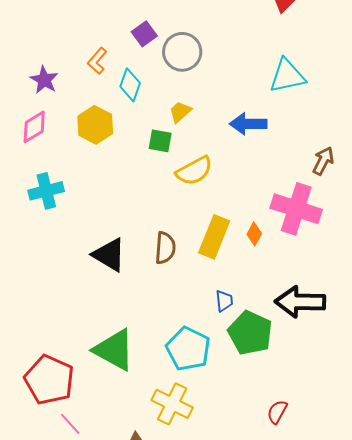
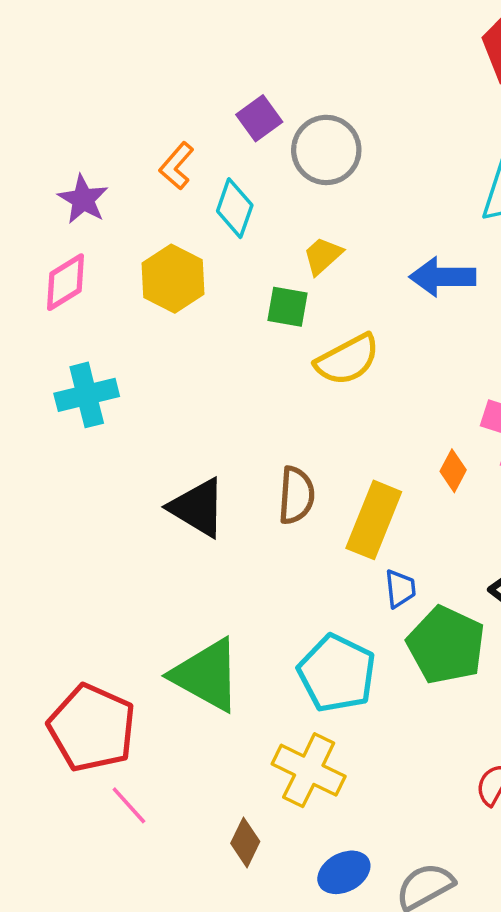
yellow rectangle: (214, 237) -> (374, 520), moved

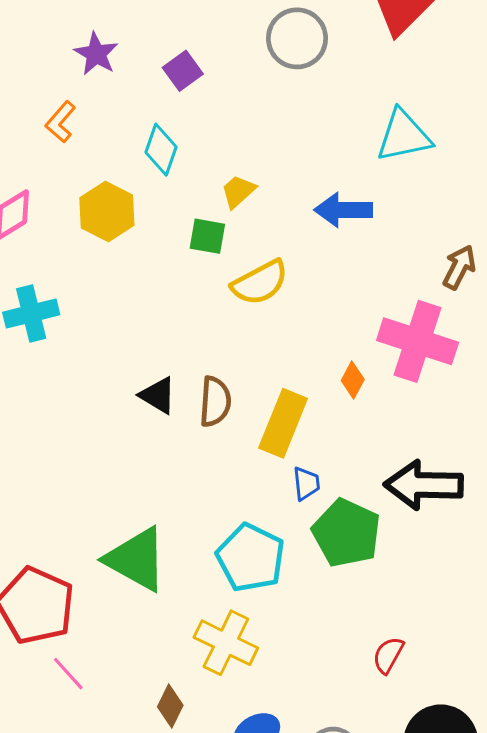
gray circle: (326, 150) -> (297, 38), moved
orange L-shape: (177, 166) -> (61, 122), moved
purple star: (83, 199) -> (96, 54), moved
black triangle: (198, 508) -> (158, 395), moved, size x0.7

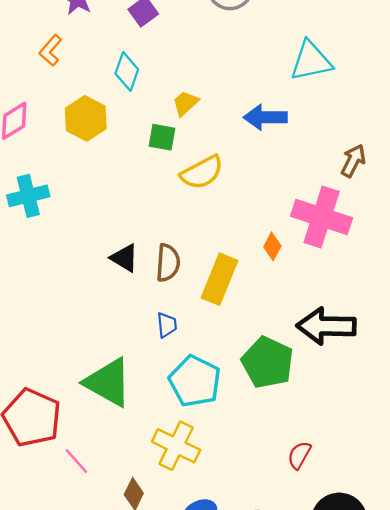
blue trapezoid: (306, 483) -> (167, 325), moved
pink line: (68, 674) -> (76, 461), moved

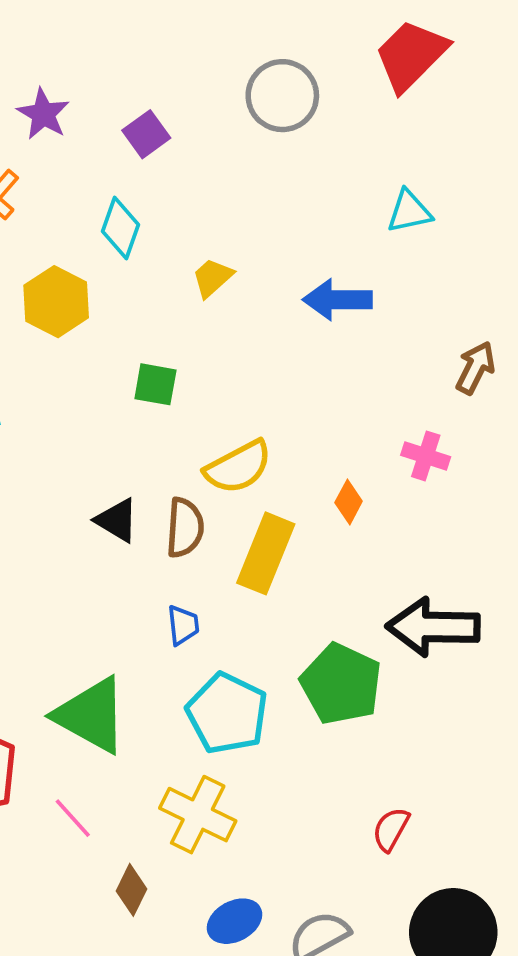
cyan triangle: (311, 61) -> (409, 211), size x0.7
green square: (162, 137) -> (155, 384), moved
yellow semicircle: (202, 172) -> (238, 467), moved
pink cross: (322, 217) -> (426, 456), size x0.5
pink line: (76, 461) -> (73, 818), moved

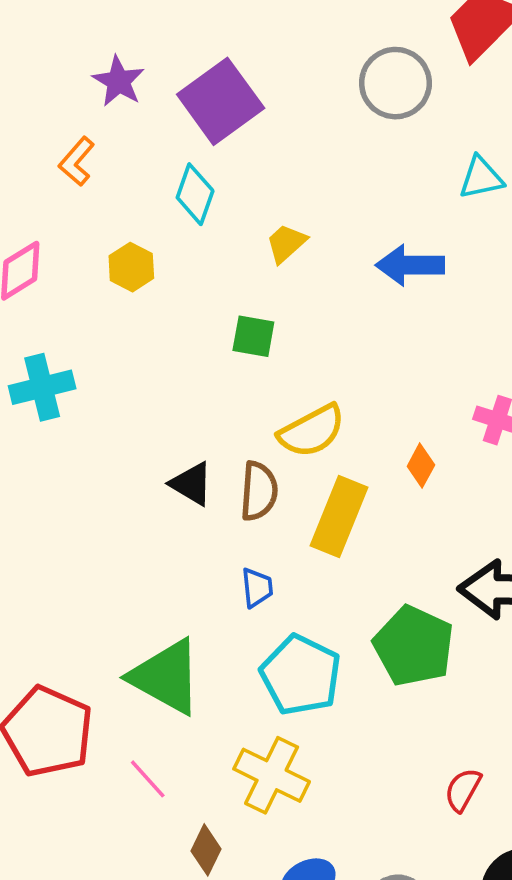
gray circle: (282, 96) -> (395, 83), moved
purple square: (146, 134) -> (221, 101), size x1.8
yellow hexagon: (56, 302) -> (131, 267), size x0.7
green square: (155, 384) -> (253, 336), moved

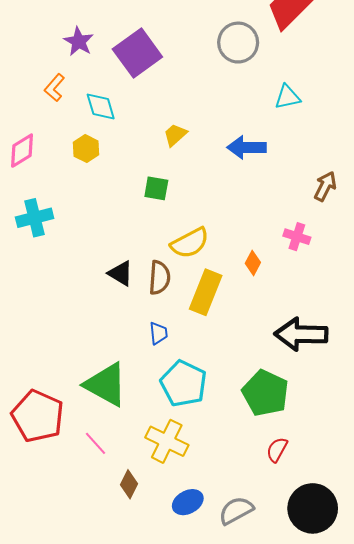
cyan diamond: (195, 194) -> (101, 107), moved, turned -36
green pentagon: (414, 646) -> (265, 393), moved

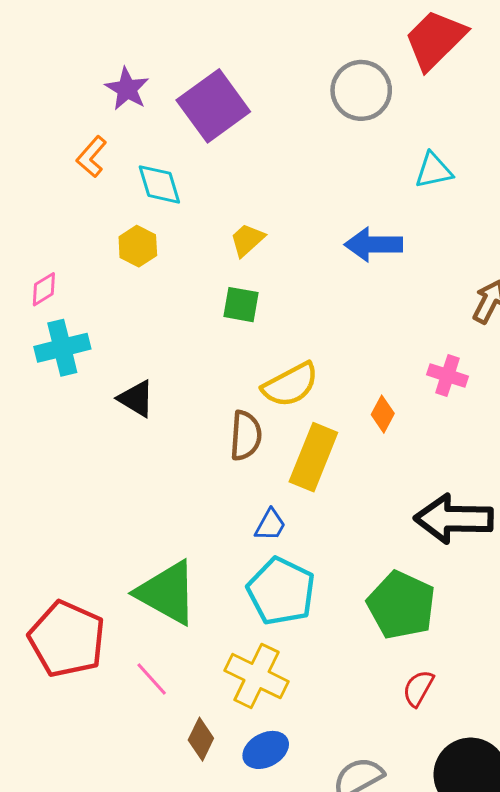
yellow trapezoid: (175, 135) -> (247, 240), moved
pink diamond: (22, 151) -> (44, 289), moved, size x0.7
black triangle: (121, 273) -> (136, 399), moved
blue trapezoid: (158, 333) -> (270, 525), moved, turned 35
blue ellipse: (188, 502) -> (266, 750), moved

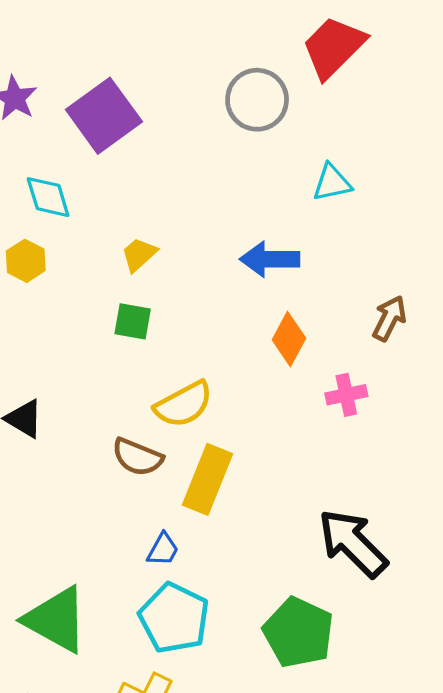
pink cross: (448, 375) -> (346, 395), turned -30
orange diamond: (383, 414) -> (289, 339), moved, size x1.4
brown semicircle: (246, 436) -> (137, 457), turned 108
black arrow: (454, 519) -> (353, 543), turned 44

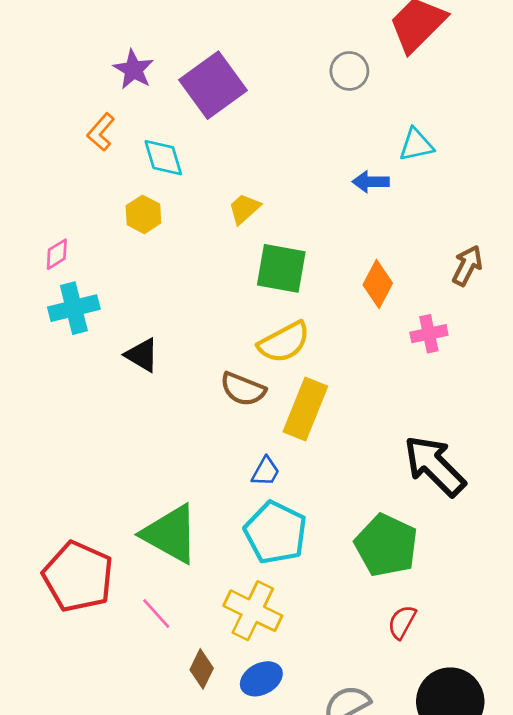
gray circle: (257, 100) -> (349, 71), size x0.7
blue arrow: (270, 259) -> (371, 182), moved, size x0.7
green square: (133, 321) -> (281, 268), moved, size x1.5

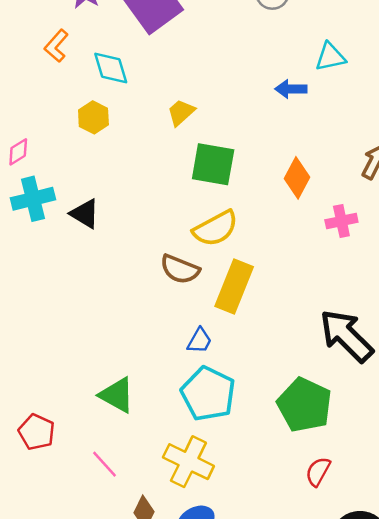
black triangle: (142, 355) -> (85, 214), moved
green triangle: (170, 534) -> (117, 395), size x0.7
red pentagon: (78, 577) -> (37, 432), size x0.6

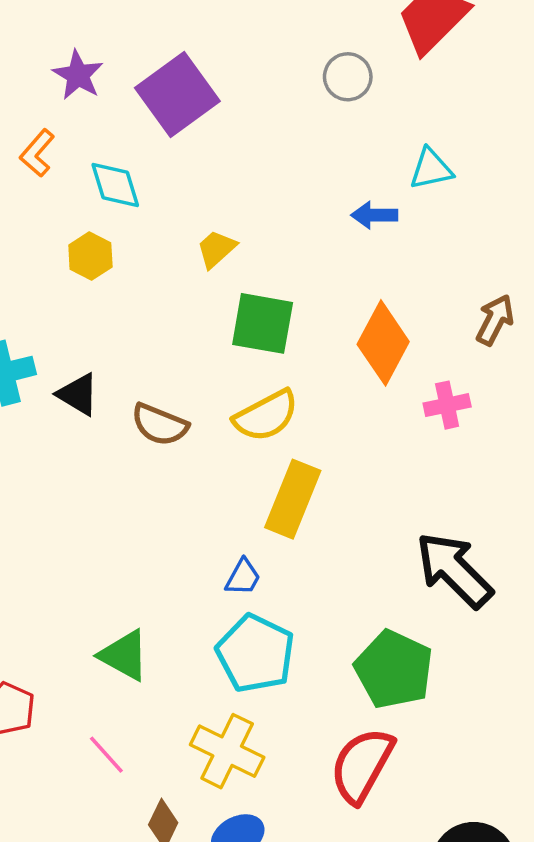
orange diamond: (297, 178) -> (383, 343), size x1.4
brown semicircle: (180, 269) -> (160, 425), moved
red semicircle: (318, 472) -> (362, 765), moved, size x1.8

